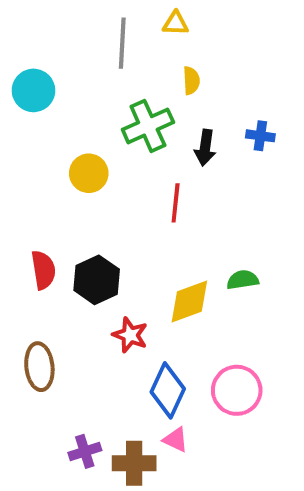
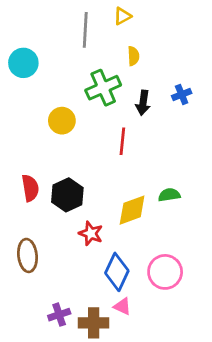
yellow triangle: (176, 23) -> (122, 16), turned -30
blue cross: (260, 136) -> (182, 95), turned -30

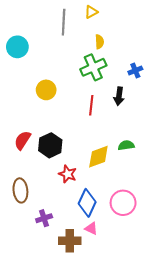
green cross: (103, 88) -> (93, 67), moved
black arrow: (143, 103) -> (119, 96), moved
red semicircle: (30, 188) -> (22, 140), turned -138
purple cross: (59, 315) -> (44, 218), moved

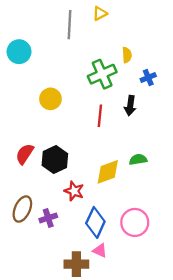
yellow semicircle: (99, 42) -> (127, 55), moved
brown ellipse: (20, 190) -> (22, 209), turned 30
purple cross: (44, 218) -> (48, 218), moved

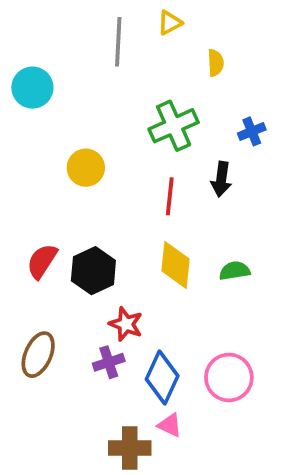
yellow semicircle: (127, 55) -> (216, 63), moved
yellow diamond: (108, 172) -> (175, 265), moved, turned -64
purple cross: (48, 218) -> (109, 362), moved

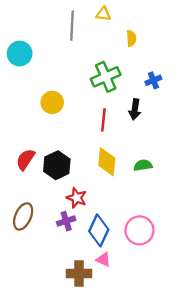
yellow triangle: (170, 23) -> (103, 14), turned 35

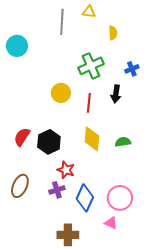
yellow circle: (52, 102) -> (61, 93), moved
pink triangle: (103, 259) -> (111, 223), moved

